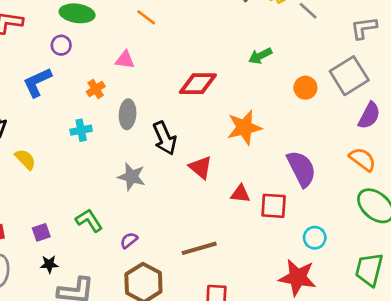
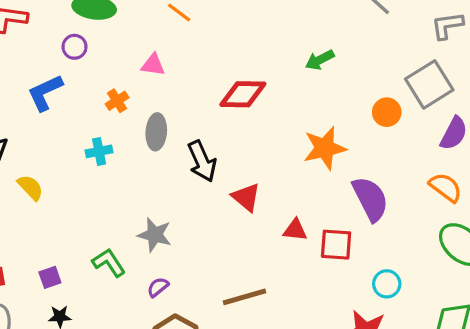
orange circle: (305, 88) -> (387, 112), moved
orange star: (244, 127) -> (325, 148), moved
gray star: (132, 177) -> (155, 235), moved

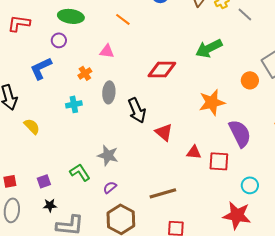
green arrow: (320, 60) -> (209, 48), size x1.5

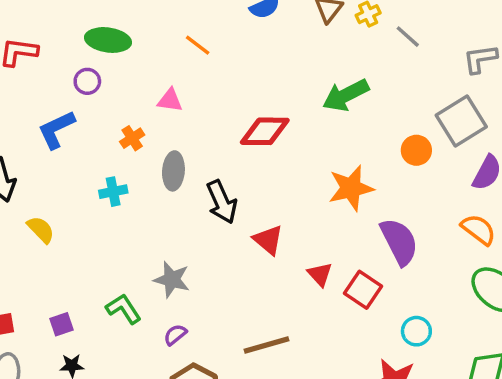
red triangle: (194, 152) -> (320, 274), turned 42
red square: (219, 161) -> (363, 290), turned 30

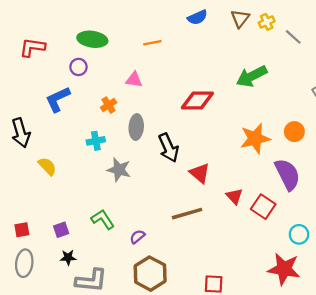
orange line: (198, 45) -> (152, 43), turned -48
orange circle: (416, 150) -> (294, 132), moved
gray star: (172, 279) -> (119, 170), moved
brown line: (267, 345) -> (187, 214), moved

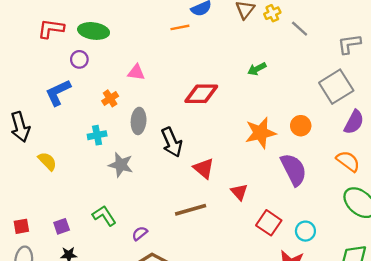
orange line: (152, 43) -> (180, 27), moved
red L-shape: (32, 47) -> (51, 29), moved
green arrow: (252, 76) -> (257, 69), size x0.6
red square: (263, 207) -> (269, 223), moved

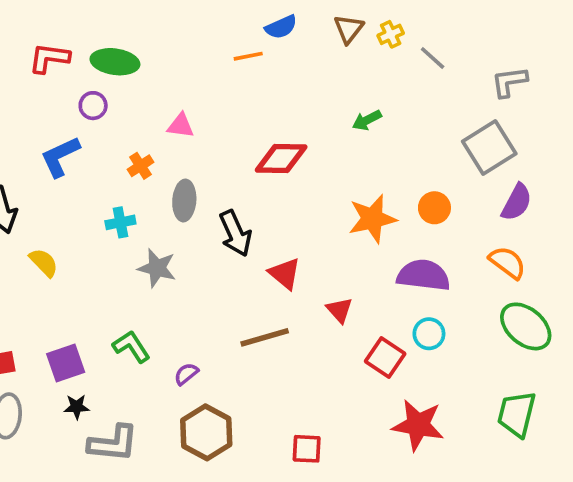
purple semicircle: (294, 169) -> (423, 275), turned -56
purple square: (62, 226) -> (66, 363), size x1.5
cyan circle: (305, 231) -> (429, 334), moved

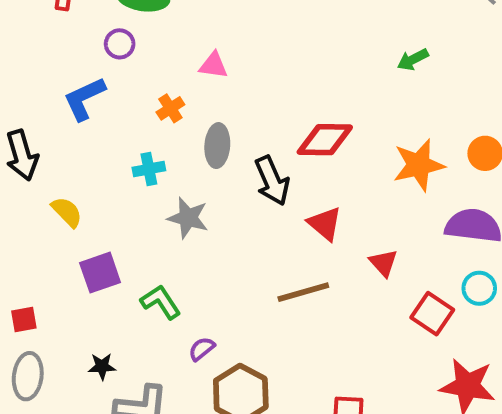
red diamond: (281, 158) -> (325, 140), moved
purple square: (66, 363) -> (100, 273), moved
purple semicircle: (186, 374) -> (202, 349), moved

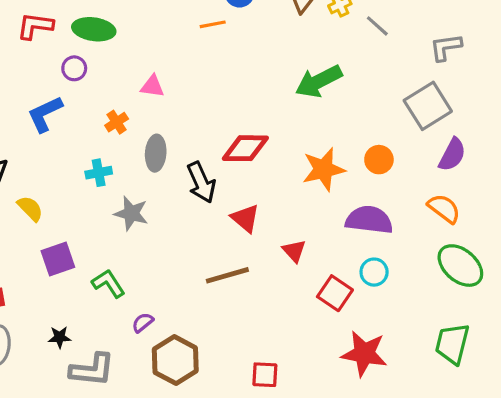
green arrow: (413, 60) -> (319, 81), size x1.8

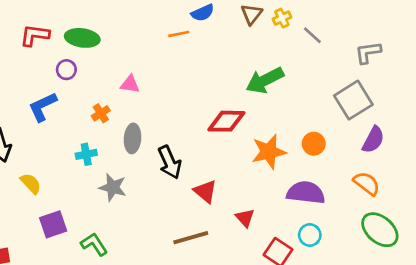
red diamond: (245, 148) -> (226, 121), moved

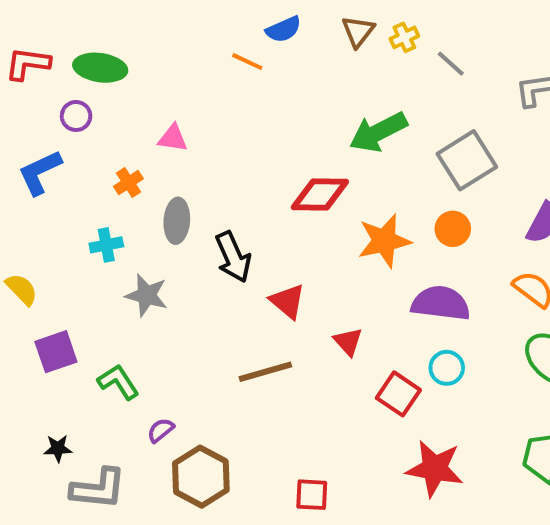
orange line: (179, 34) -> (247, 62), turned 36
gray square: (353, 100) -> (467, 160), moved

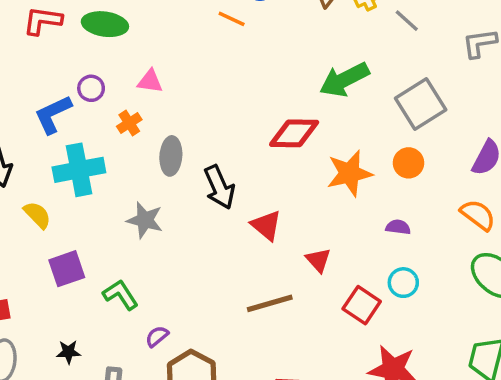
purple circle: (76, 116) -> (91, 88), moved
pink triangle: (173, 138) -> (150, 81), moved
cyan cross: (106, 245) -> (79, 170), moved, size x1.8
purple semicircle: (441, 303) -> (398, 227), size x0.5
brown line: (265, 372) -> (270, 303), moved

